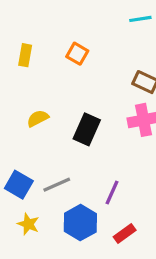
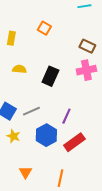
yellow rectangle: (25, 55) -> (11, 38), moved
yellow semicircle: (38, 118) -> (19, 69), turned 32
red rectangle: (125, 234) -> (74, 142), size x1.5

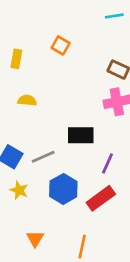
black rectangle: (50, 76) -> (81, 135), moved, turned 66
purple line: (66, 116) -> (108, 163), moved

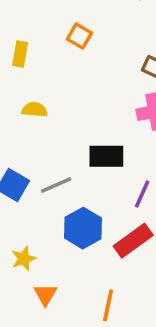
yellow star: (19, 190) -> (24, 259), moved, turned 30

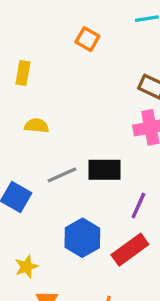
orange square: (79, 36) -> (87, 39), moved
gray line: (56, 185) -> (62, 175), moved

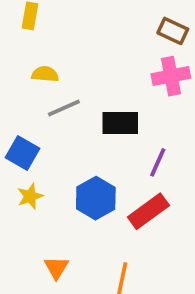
gray line: (62, 175) -> (64, 108), moved
yellow star: (26, 267) -> (30, 196), moved

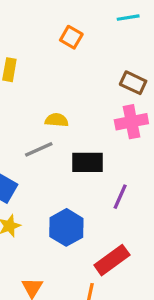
yellow semicircle: (45, 74) -> (57, 120), moved
red rectangle: (148, 211) -> (112, 260), moved

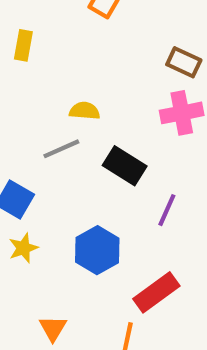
black rectangle: (88, 162) -> (125, 166), turned 32

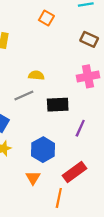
brown rectangle: (184, 62) -> (89, 39), moved
black rectangle: (125, 166) -> (58, 105), turned -35
orange triangle: (53, 328) -> (33, 178), moved

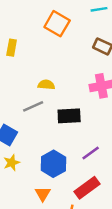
orange square: (46, 18) -> (57, 24), size x1.5
purple line: (80, 128) -> (91, 153), moved, turned 30

